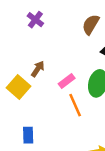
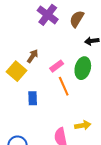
purple cross: (35, 20) -> (48, 15), moved, size x1.5
blue rectangle: (28, 135) -> (33, 98), moved

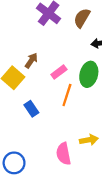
orange line: (64, 86) -> (67, 95), turned 42
blue rectangle: (33, 98) -> (31, 109), turned -32

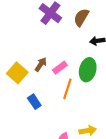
brown arrow: (31, 61) -> (41, 64), moved

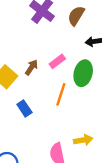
pink rectangle: (60, 68) -> (57, 61), moved

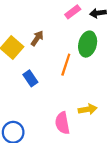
pink rectangle: (57, 61) -> (73, 12), moved

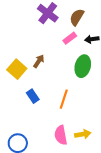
orange line: (66, 65) -> (64, 99), moved
yellow arrow: (88, 109) -> (83, 134), moved

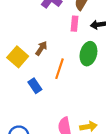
pink rectangle: (70, 38) -> (75, 24), turned -48
orange line: (64, 99) -> (60, 69), moved

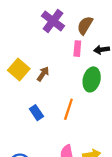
yellow square: (18, 57) -> (19, 70), moved
orange line: (60, 69) -> (68, 109), moved

